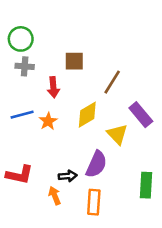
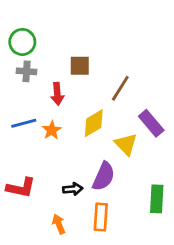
orange arrow: (55, 196) -> (59, 224), moved

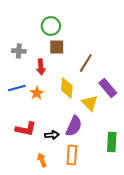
green circle: (22, 42) -> (51, 26), moved
yellow diamond: (94, 123) -> (67, 88), turned -55
red L-shape: (21, 188) -> (26, 129), moved

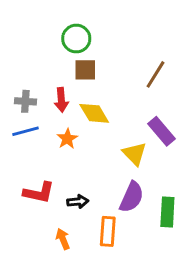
gray cross: (19, 51) -> (25, 101), moved
brown line: (86, 63) -> (156, 74), moved
yellow diamond: (67, 88) -> (94, 113), moved, turned -35
orange star: (37, 93) -> (67, 139), moved
purple semicircle: (74, 126) -> (132, 197), moved

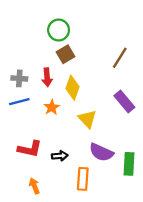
brown square: (85, 70) -> (66, 54), turned -30
yellow diamond: (94, 113) -> (72, 88), turned 50
yellow triangle: (135, 154) -> (87, 119), moved
purple semicircle: (132, 197) -> (101, 152), turned 90
orange arrow: (63, 239) -> (34, 186), moved

